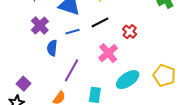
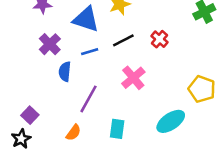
red cross: (130, 32) -> (159, 39), moved
yellow pentagon: (164, 75) -> (202, 89), moved
cyan ellipse: (128, 80) -> (171, 121), moved

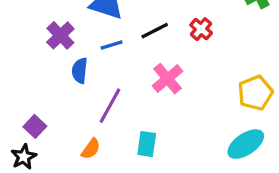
yellow pentagon: (202, 89) -> (255, 93), turned 30
cyan ellipse: (171, 121) -> (246, 144), moved

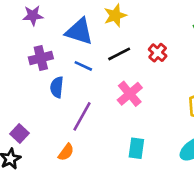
purple cross: (60, 35) -> (41, 58), turned 30
blue line: (112, 45) -> (83, 66), turned 42
cyan rectangle: (147, 144) -> (136, 148), moved

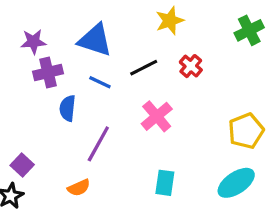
purple star: (33, 16) -> (33, 42), moved
yellow star: (115, 16) -> (170, 21), moved
orange semicircle: (66, 152) -> (79, 188), turned 30

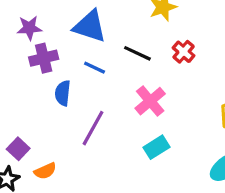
black line: (144, 68) -> (137, 53), turned 52
cyan rectangle: (165, 183) -> (157, 147), moved, turned 50
orange semicircle: (79, 188) -> (45, 171), moved

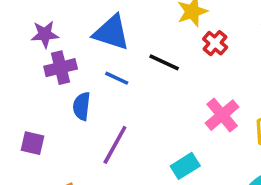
red cross: (184, 52) -> (215, 43), moved
pink cross: (150, 101) -> (222, 115), moved
purple square: (18, 149) -> (32, 143), moved, turned -30

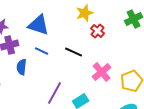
black line: (164, 62) -> (74, 52), moved
purple line: (115, 145) -> (55, 93), moved

